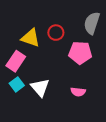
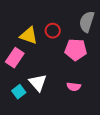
cyan square: (17, 84) -> (19, 92), moved

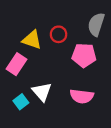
pink semicircle: (74, 87) -> (82, 96), size x1.5

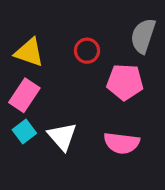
yellow triangle: (32, 40) -> (29, 52), moved
cyan square: (21, 102) -> (24, 131), moved

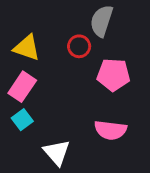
gray semicircle: (143, 36) -> (102, 21), moved
white triangle: (62, 136) -> (57, 153), moved

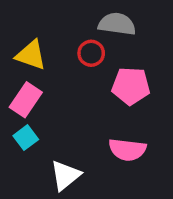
gray semicircle: (102, 21) -> (117, 24), turned 80
white triangle: (57, 153) -> (65, 175), turned 32

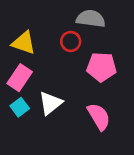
pink semicircle: (127, 150) -> (99, 117), turned -128
white triangle: (65, 175) -> (51, 103), moved

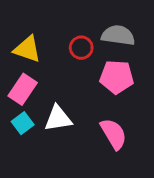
gray semicircle: (91, 19) -> (118, 35), moved
white triangle: (51, 103) -> (58, 118), turned 30

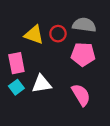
yellow triangle: (27, 49) -> (34, 35), moved
pink rectangle: (23, 89) -> (16, 63), turned -45

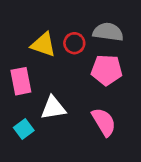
cyan square: (16, 87) -> (24, 129), moved

